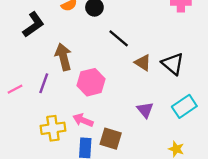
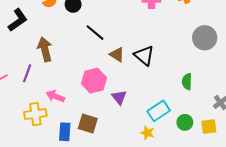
pink hexagon: (91, 82) -> (94, 81), moved
cyan rectangle: (184, 106) -> (159, 111), moved
pink arrow: (83, 120) -> (55, 96), moved

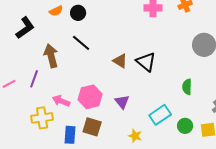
black line: (95, 33) -> (81, 43), moved
pink hexagon: (94, 81) -> (90, 97), moved
yellow star: (147, 133) -> (135, 136), moved

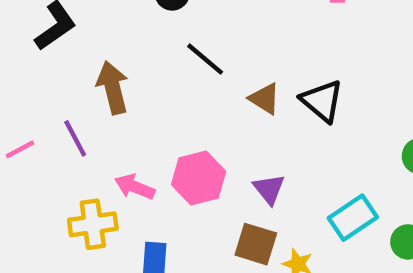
black line: (81, 43) -> (205, 59), moved
purple line: (34, 79) -> (75, 138), turned -48
brown square: (92, 127) -> (256, 244), moved

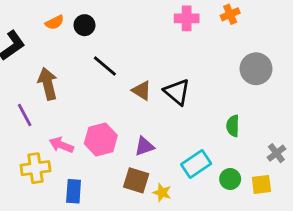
purple triangle: (269, 189) -> (144, 146), turned 50

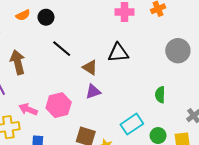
black triangle: (177, 92) -> (118, 53), moved, turned -45
purple triangle: (144, 146) -> (93, 92), moved

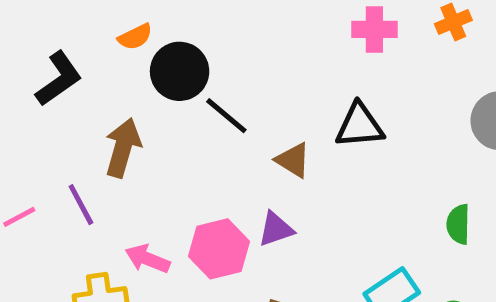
black circle: (46, 17) -> (180, 71), moved, size x1.5
brown arrow: (18, 62) -> (123, 148), turned 30
purple triangle: (93, 92) -> (276, 229), moved

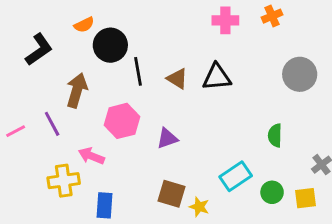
black line: (226, 116) -> (138, 71), turned 40
brown triangle: (293, 160) -> (177, 79), moved
pink hexagon: (219, 249) -> (122, 121), moved

